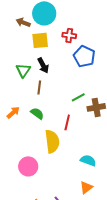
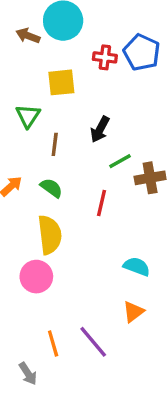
yellow square: (40, 40) -> (61, 82), moved
blue pentagon: (84, 56) -> (142, 52), moved
black arrow: (43, 65) -> (100, 129), moved, turned 56
yellow semicircle: (52, 141) -> (50, 235), moved

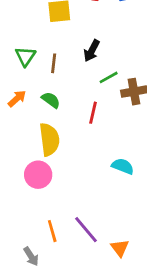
green triangle: (28, 116) -> (25, 56), moved
orange triangle: (133, 312) -> (120, 248), moved, turned -30

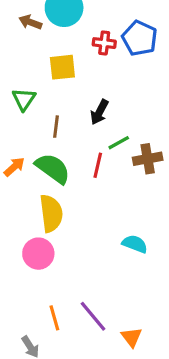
green triangle: (25, 56) -> (24, 99), moved
green semicircle: (51, 100) -> (53, 168), size x1.6
red line: (93, 113) -> (98, 165), moved

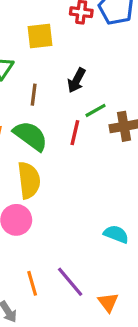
cyan semicircle: (135, 244) -> (116, 234), moved

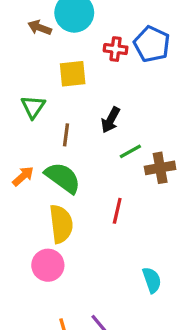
red line: (75, 133) -> (117, 211), moved
cyan semicircle: (116, 234) -> (152, 280), turned 50

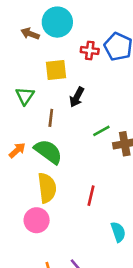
black arrow: (111, 120) -> (77, 97), moved
red line: (117, 211) -> (91, 196), moved

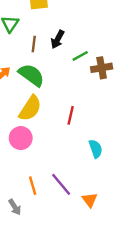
black arrow: (77, 97) -> (58, 39), moved
yellow semicircle: (47, 188) -> (30, 108), turned 40

